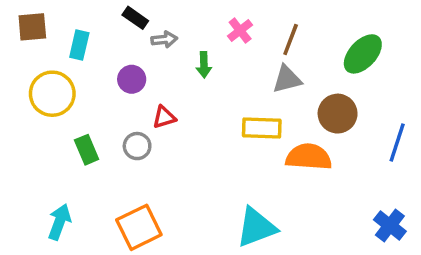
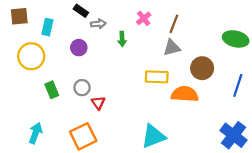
green ellipse: (363, 54) -> (236, 39), moved, turned 60
red triangle: (164, 117) -> (98, 103), moved, turned -48
blue cross: (390, 226) -> (233, 135), size x1.4

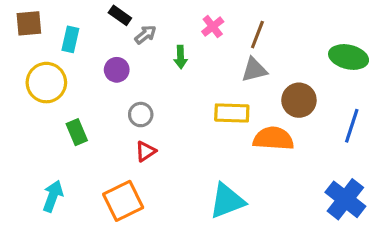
gray arrow: (98, 24) -> (145, 35), turned -32
gray circle: (82, 88) -> (141, 115), moved
red triangle: (98, 103) -> (145, 151), turned 32

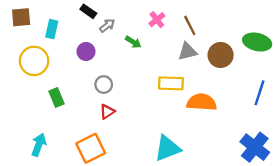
brown line: (257, 35) -> (190, 25), turned -48
green arrow: (181, 57) -> (133, 42), turned -56
brown circle: (299, 100) -> (221, 55), moved

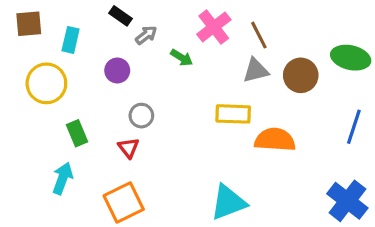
pink cross: (157, 20) -> (214, 27), size x1.5
red triangle: (107, 112) -> (129, 148), moved, turned -35
cyan arrow: (39, 145) -> (63, 178), moved

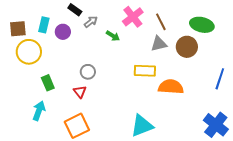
brown square: (29, 24) -> (18, 29), moved
green ellipse: (351, 58) -> (202, 25), moved
purple circle: (117, 70) -> (63, 32), moved

